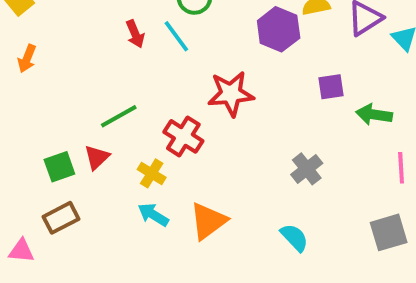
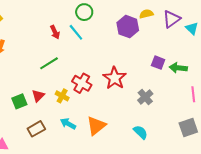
purple square: (331, 87) -> (158, 63), moved, turned 32
red star: (231, 94) -> (115, 78), moved, turned -30
green line: (119, 116) -> (49, 63), moved
yellow cross: (152, 173) -> (62, 96), moved
brown rectangle: (61, 218) -> (36, 129), moved

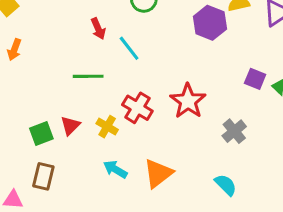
cyan line: (76, 32) -> (129, 48), moved
green line: (49, 63) -> (88, 76), turned 30
brown rectangle: (36, 129) -> (43, 176), moved, turned -48

